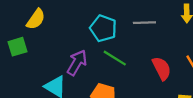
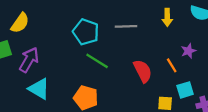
purple arrow: (77, 63) -> (29, 60), moved

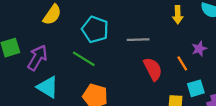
yellow semicircle: (20, 23) -> (52, 15), moved
gray line: (126, 26) -> (138, 40), moved
green line: (97, 61) -> (84, 59), moved

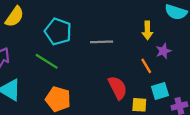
yellow arrow: (178, 15) -> (147, 30), moved
red semicircle: (153, 69) -> (118, 88), moved

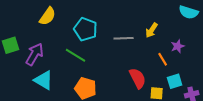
yellow arrow: (147, 30) -> (152, 30), moved, turned 35

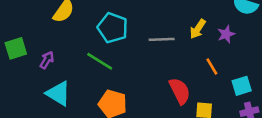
purple star: (178, 46) -> (226, 34), moved
purple arrow: (35, 54) -> (47, 60), size x0.6
cyan square: (175, 81) -> (242, 86), moved

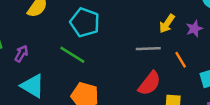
gray line: (162, 39) -> (148, 49), moved
red semicircle: (180, 91) -> (150, 83), turned 65

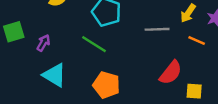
gray line: (148, 49) -> (157, 29), moved
orange line: (181, 60) -> (197, 40), moved, turned -35

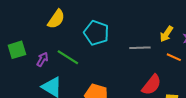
green line: (94, 44) -> (68, 57), moved

